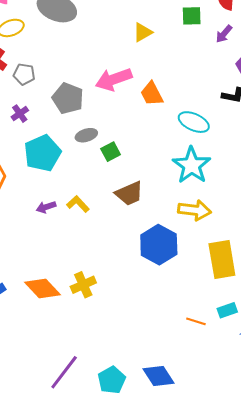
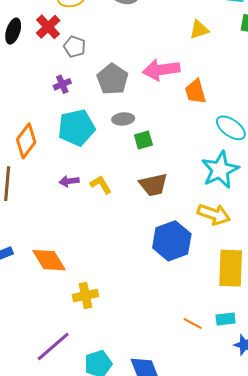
yellow cross: (83, 285) -> (85, 295), moved

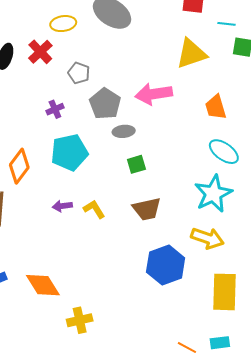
yellow triangle: (199, 30) -> (191, 54), size x1.6
gray pentagon: (75, 47) -> (79, 73), moved
orange trapezoid: (196, 92) -> (216, 107), moved
gray ellipse: (123, 119) -> (124, 131), moved

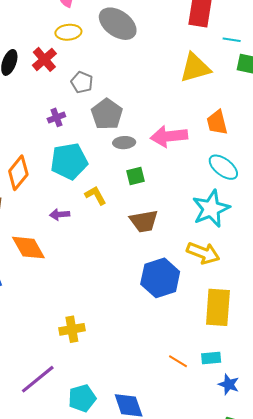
pink arrow: (154, 94) -> (169, 136), moved
yellow L-shape: (94, 209) -> (96, 195), moved
orange diamond: (43, 285) -> (28, 248), moved

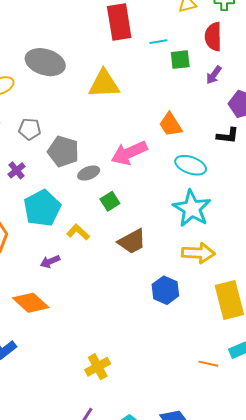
yellow triangle: (195, 68) -> (104, 84), moved, turned 32
blue hexagon: (160, 278) -> (165, 290), size x0.7

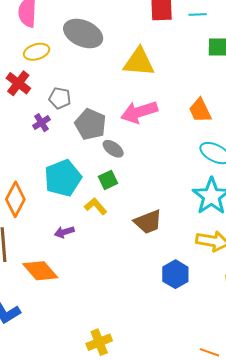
cyan line: (158, 42) -> (198, 14), moved
pink arrow: (129, 153) -> (139, 112), moved
purple cross: (17, 170) -> (41, 123), moved
gray ellipse: (89, 173) -> (113, 149), turned 50
green square: (110, 201) -> (108, 180), moved

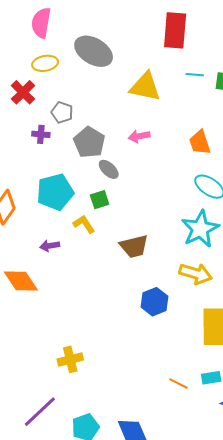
cyan line: (198, 14) -> (195, 75), moved
pink arrow: (139, 112) -> (139, 136), size x0.6
purple cross: (41, 123) -> (41, 134), turned 30

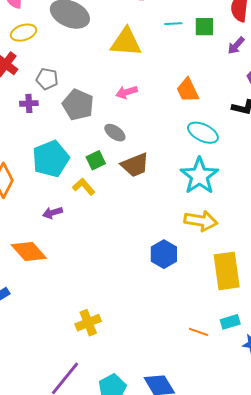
gray ellipse: (109, 169) -> (115, 133), moved
brown trapezoid: (134, 246) -> (135, 165), moved

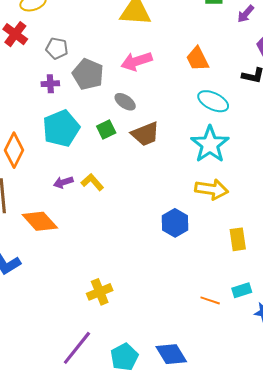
pink arrow: (127, 92) -> (136, 61), size x1.4
purple cross: (29, 103) -> (50, 84), moved
yellow L-shape: (84, 187) -> (92, 182), moved
yellow rectangle: (227, 271) -> (238, 239), size x0.6

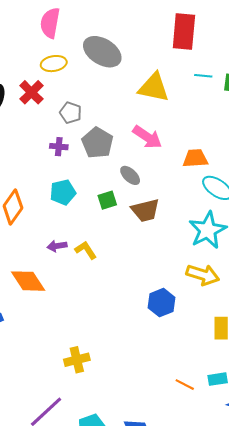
orange trapezoid: (197, 59) -> (195, 158), moved, turned 104
pink arrow: (136, 61) -> (147, 137), turned -136
cyan pentagon: (61, 128) -> (63, 192), size x0.7

